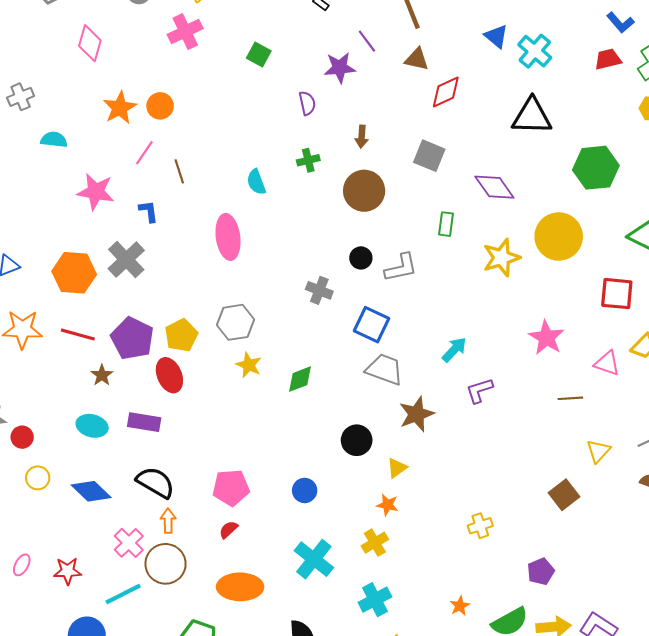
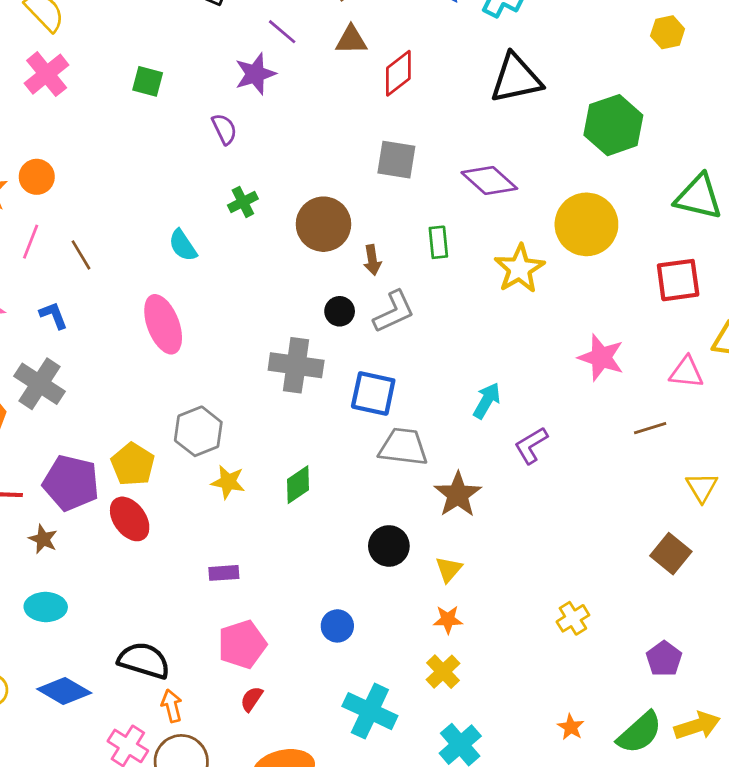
brown arrow: (362, 137) -> (372, 260), moved
gray cross: (319, 290) -> (296, 365), size x1.5
purple rectangle: (144, 422) -> (224, 573), moved, size x0.7

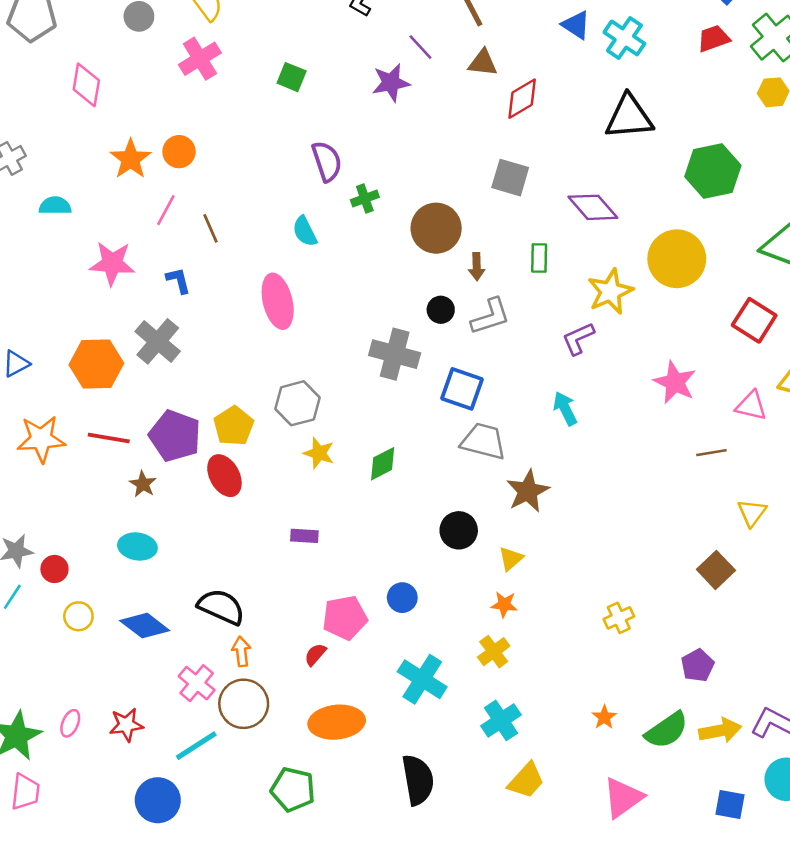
purple semicircle: (224, 129) -> (327, 161), moved, size x1.4
red square: (678, 280) -> (754, 320), turned 33
cyan arrow: (487, 401) -> (565, 409), turned -64
purple L-shape: (531, 445) -> (578, 339), moved
pink pentagon: (242, 644) -> (345, 618), moved

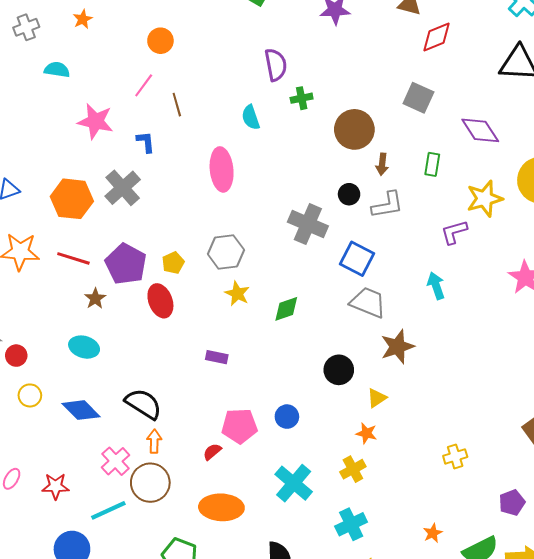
orange star: (131, 159) -> (83, 19), moved, size x0.6
yellow pentagon: (234, 426) -> (173, 263), size x0.7

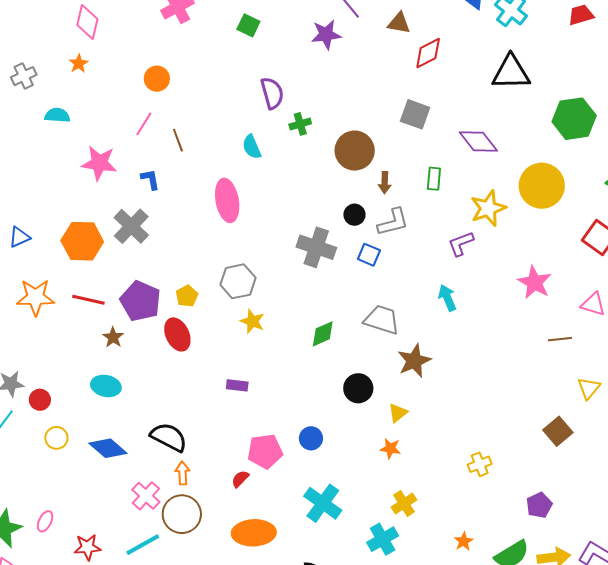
blue square: (357, 259) -> (369, 255), moved, size x0.7
green diamond: (286, 309) -> (323, 334), moved
yellow cross: (353, 469) -> (404, 503), moved
red star: (56, 486) -> (87, 547), moved

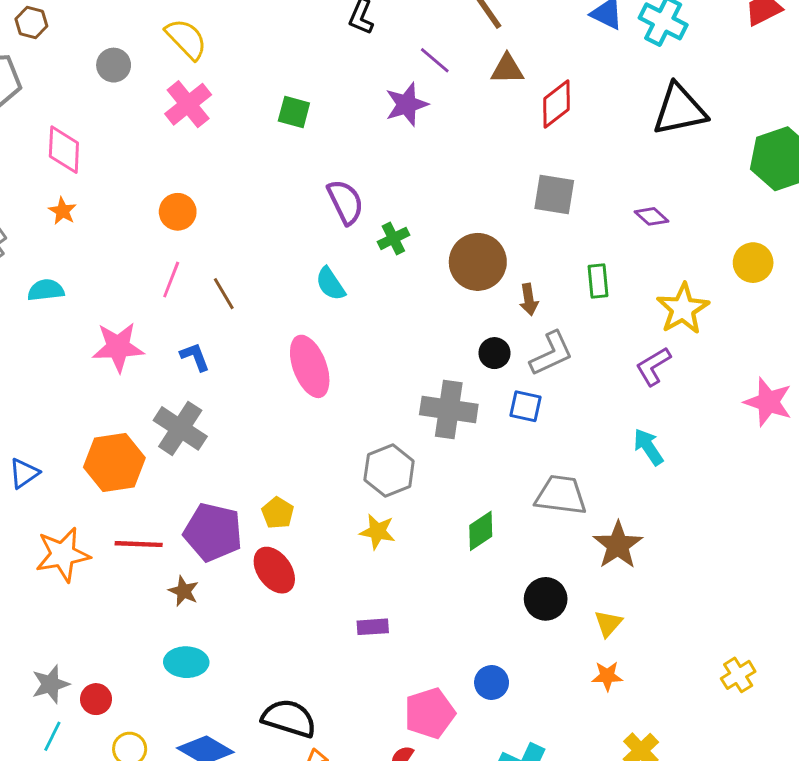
purple diamond: (478, 142) -> (651, 216), size x0.6
yellow circle: (542, 186) -> (753, 263), size x0.6
gray hexagon: (238, 281) -> (389, 471), moved

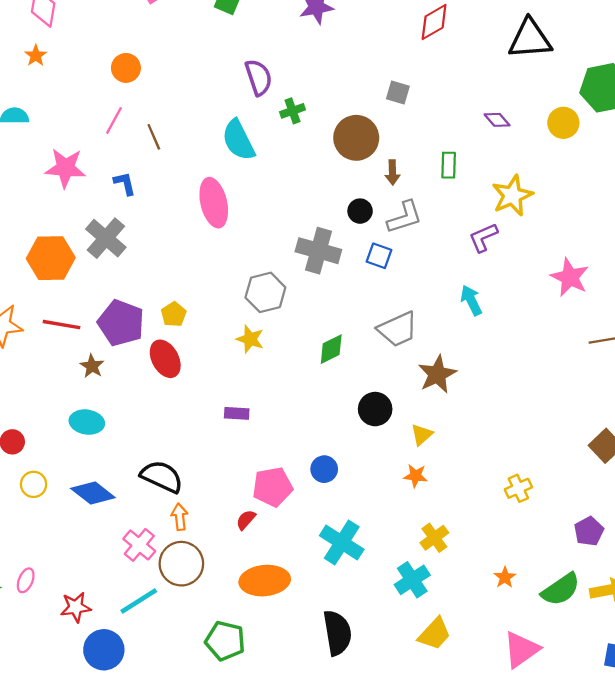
gray square: (554, 195) -> (398, 93), moved, size x0.7
yellow circle: (753, 263) -> (563, 123), moved
cyan semicircle: (330, 284) -> (238, 140), size x1.5
gray trapezoid: (561, 495) -> (398, 329), turned 141

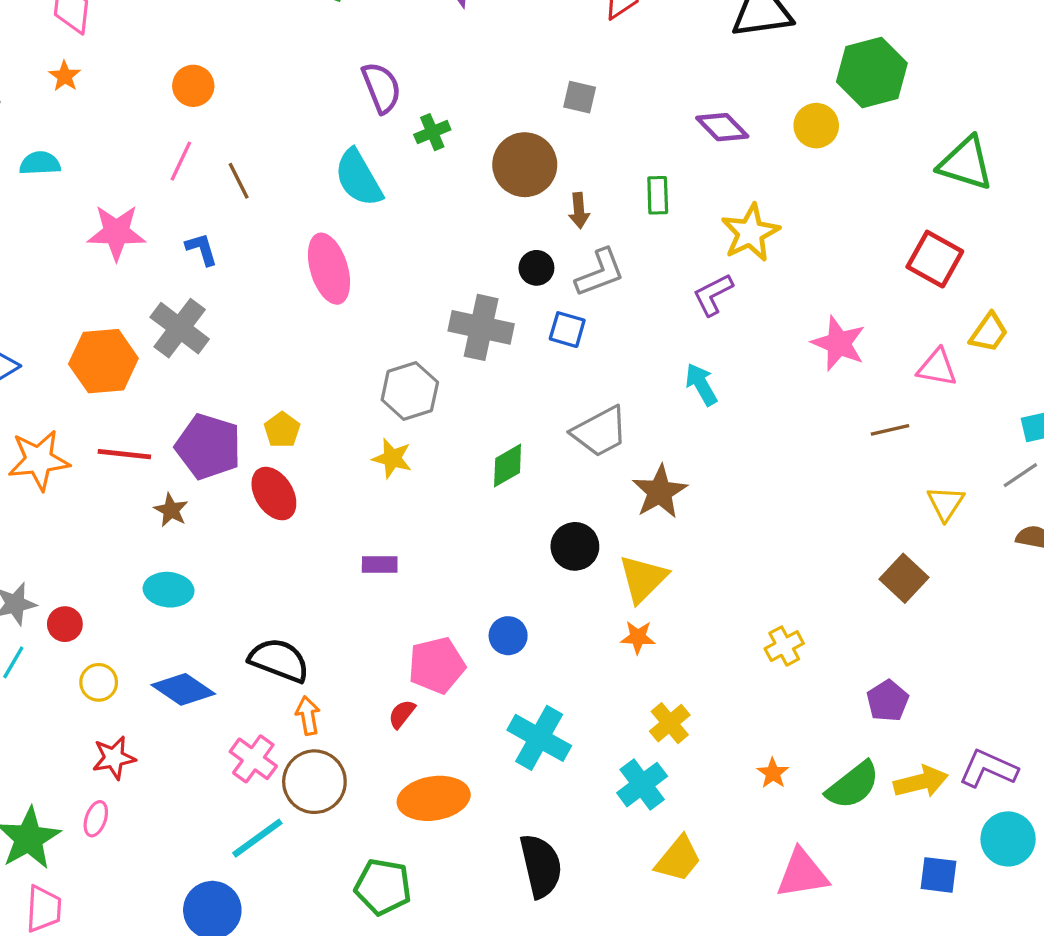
purple diamond: (497, 120) -> (722, 127), size x1.4
yellow triangle: (422, 435) -> (643, 579), size x1.6
red star: (76, 607) -> (114, 758), moved
pink triangle: (521, 650) -> (802, 874), turned 30

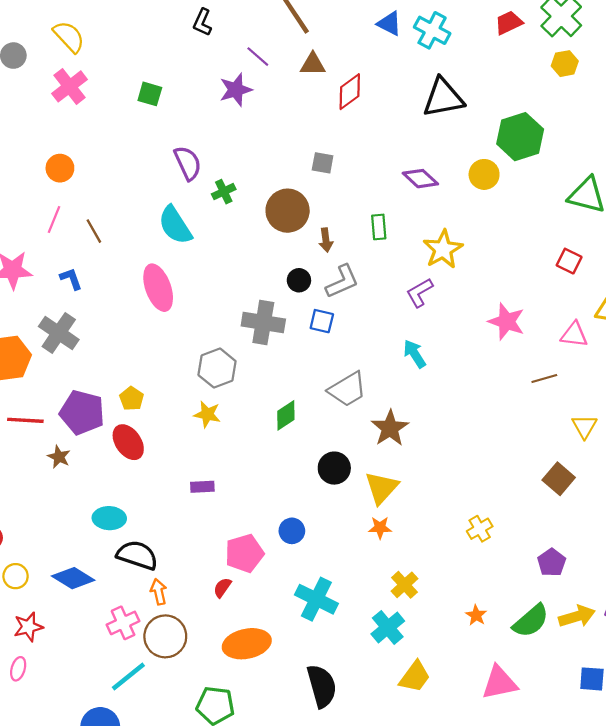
red square: (935, 259) -> (569, 261), size x0.7
cyan ellipse: (169, 590) -> (109, 518), moved
pink cross: (253, 759) -> (123, 623), turned 32

